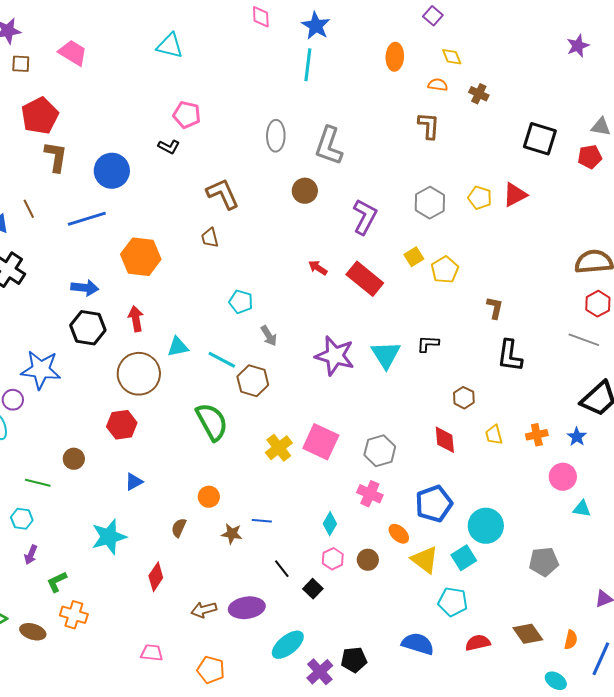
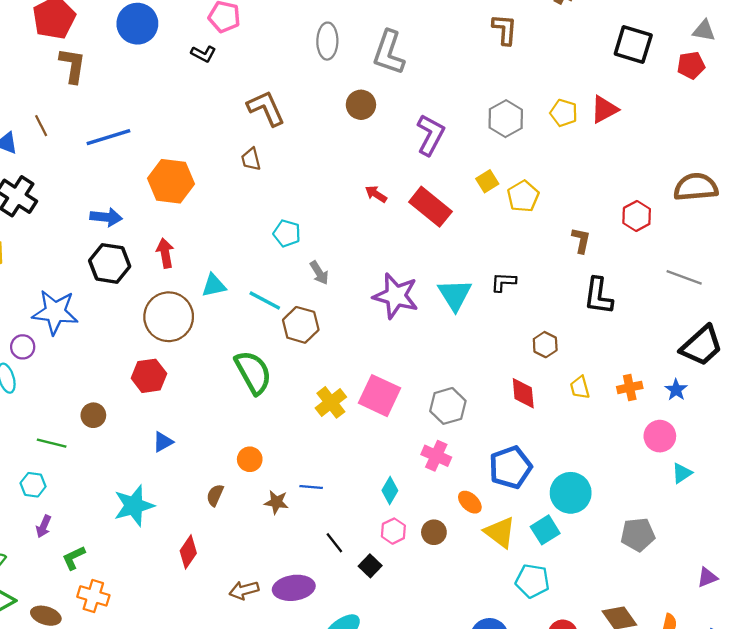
blue circle: (112, 171) -> (137, 24), moved
red hexagon: (598, 304) -> (637, 216), moved
cyan triangle: (582, 509) -> (682, 473), turned -42

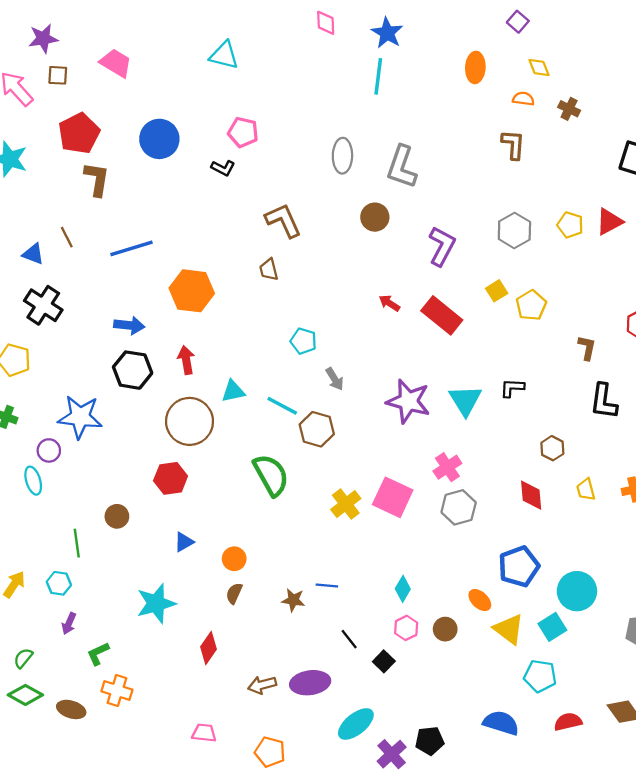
green line: (52, 443) -> (77, 543), turned 68
pink cross: (436, 456) -> (447, 467), moved, turned 32
orange circle: (250, 459) -> (234, 559), moved

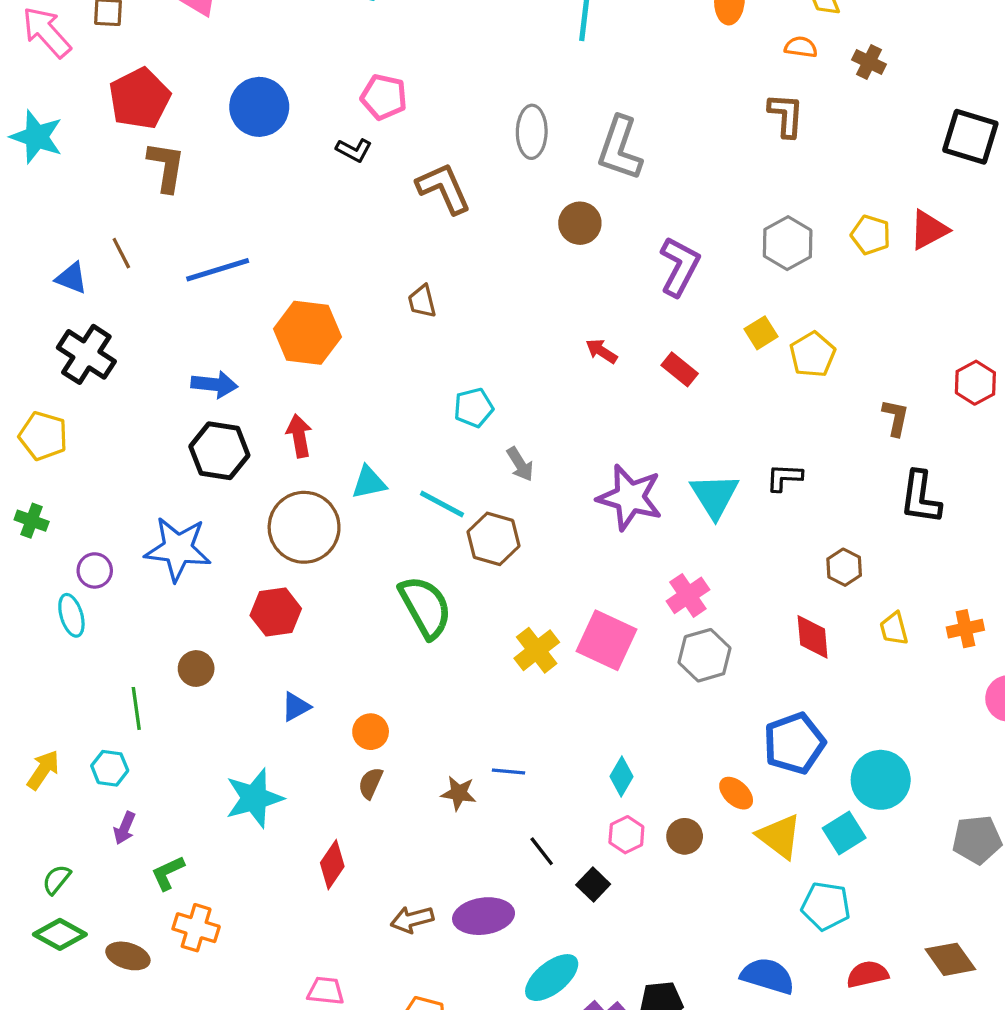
brown L-shape: (283, 220) -> (444, 188), moved
red rectangle: (442, 315) -> (680, 369), size x0.6
cyan pentagon: (303, 341) -> (474, 408), turned -30
blue star: (80, 417) -> (178, 549), moved

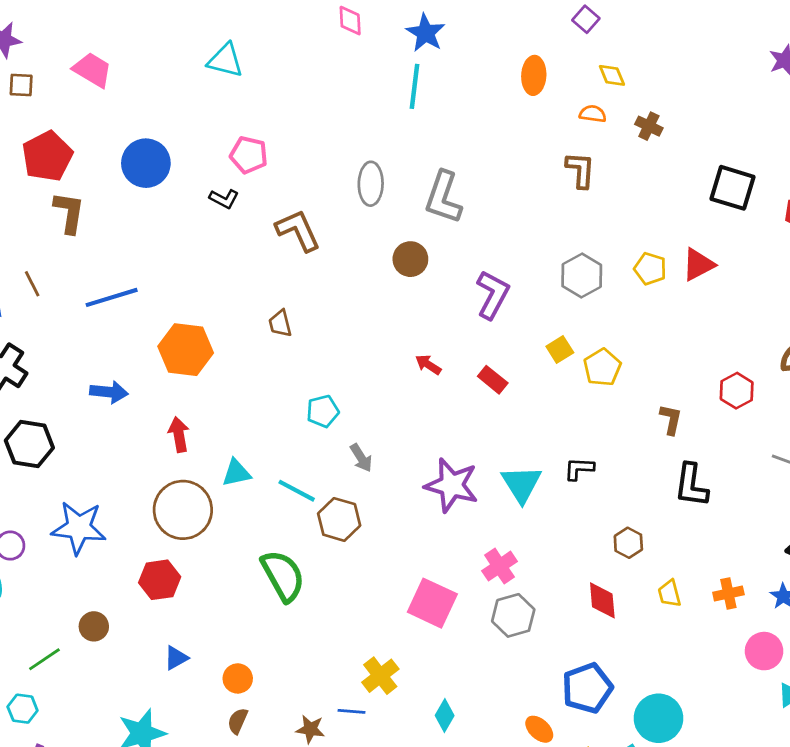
black hexagon: (219, 451) -> (29, 444), moved
yellow cross: (537, 650) -> (380, 676), moved
green line: (136, 708) -> (44, 659), turned 64

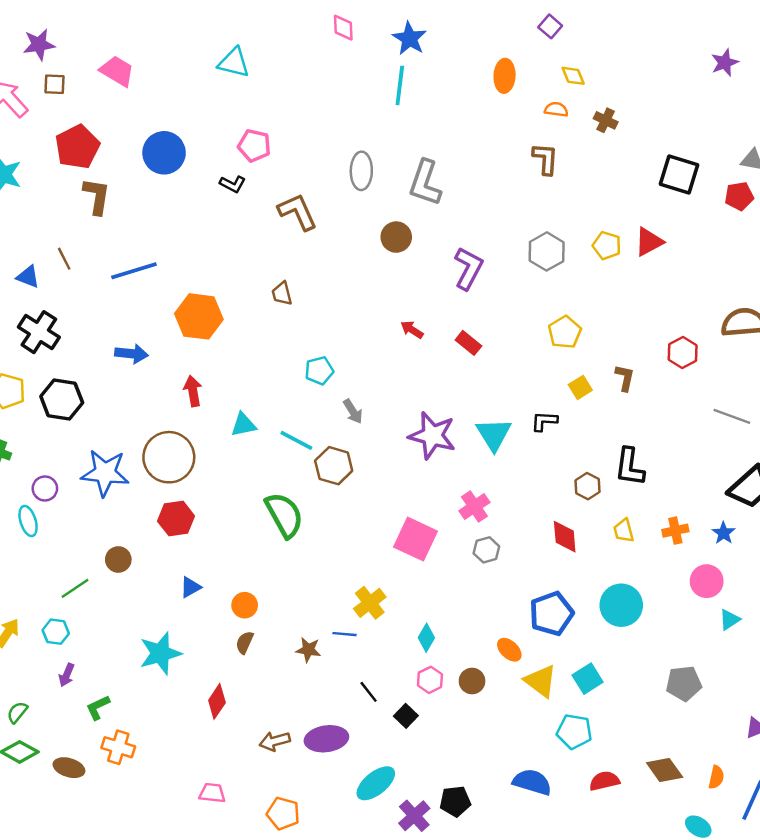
yellow square: (560, 350) -> (580, 387), moved
black L-shape: (691, 485) -> (630, 467), moved
brown circle: (183, 510) -> (169, 457), moved
gray hexagon: (513, 615) -> (486, 550), size x0.7
cyan circle: (658, 718) -> (621, 605), moved

